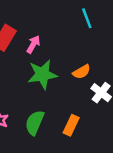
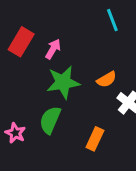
green semicircle: (35, 123) -> (50, 120), moved

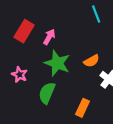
green star: (63, 82) -> (57, 63), turned 30
pink star: (15, 133) -> (19, 75), moved

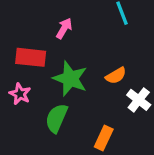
red rectangle: (24, 31) -> (31, 57), moved, turned 65
pink arrow: (49, 37) -> (64, 28), moved

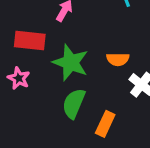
orange semicircle: (116, 76) -> (118, 59), turned 30
green semicircle: (56, 118) -> (74, 103), moved

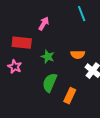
green star: (71, 63) -> (48, 57), size x0.6

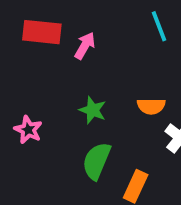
red rectangle: (22, 43) -> (42, 32), moved

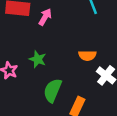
green star: (93, 110) -> (38, 59), moved

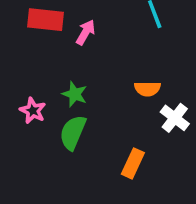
green semicircle: (53, 90) -> (73, 132), moved

